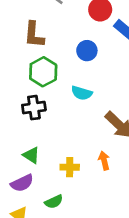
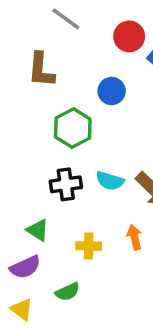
green hexagon: (43, 72) -> (73, 128), moved
cyan semicircle: (82, 93) -> (110, 181), moved
black cross: (34, 108) -> (66, 184), moved

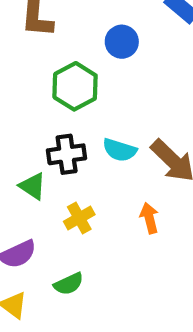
green triangle: (38, 230) -> (33, 186), moved
yellow cross: (89, 246) -> (79, 218), moved, turned -30

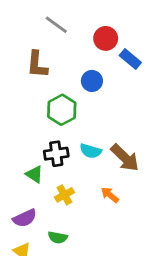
orange arrow: (149, 218) -> (110, 195), turned -36
green semicircle: (69, 284) -> (58, 237), turned 36

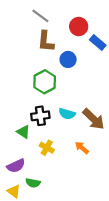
brown L-shape: (37, 64) -> (46, 41), moved
yellow cross: (64, 195) -> (47, 148), turned -32
green semicircle: (58, 237) -> (33, 183), moved

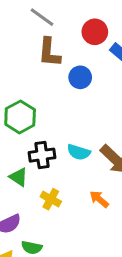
green hexagon: (45, 82) -> (20, 117), moved

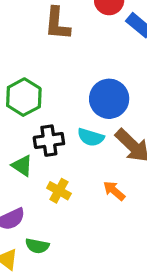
blue circle: (80, 77) -> (109, 99), moved, size x1.5

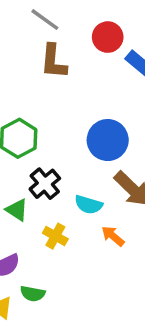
cyan semicircle: (91, 137) -> (88, 205), moved
black cross: (49, 141) -> (45, 184), turned -32

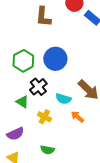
blue circle: (108, 140) -> (55, 59), moved
green semicircle: (33, 294) -> (47, 150), moved

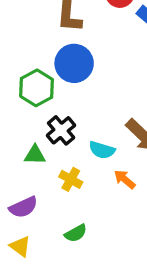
blue circle: (55, 59) -> (74, 63), moved
green triangle: (22, 102) -> (35, 155), turned -32
green semicircle: (47, 150) -> (76, 233), turned -40

